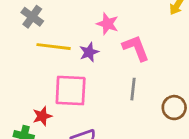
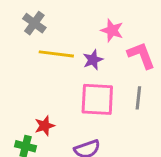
pink square: (71, 91) -> (97, 99), moved

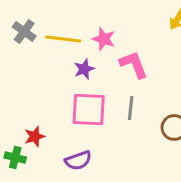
yellow line: (56, 54) -> (63, 39), moved

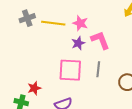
gray cross: (24, 31) -> (27, 18), turned 35
purple star: (84, 69) -> (78, 43), moved

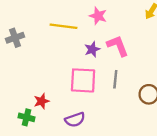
gray cross: (27, 18) -> (15, 38), moved
pink star: (80, 23) -> (98, 16), moved

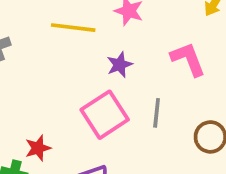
pink L-shape: (118, 46) -> (188, 59), moved
pink square: (83, 80) -> (105, 115), turned -36

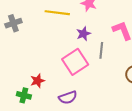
gray line: (157, 113) -> (101, 50), moved

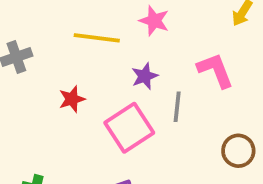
red star: (37, 81) -> (72, 99), moved

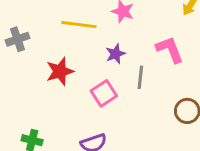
red star: (72, 99) -> (60, 71), size x1.4
pink square: (129, 128) -> (104, 93), size x0.7

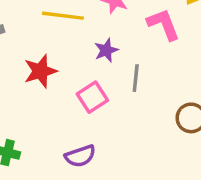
pink L-shape: (170, 49) -> (163, 24), moved

